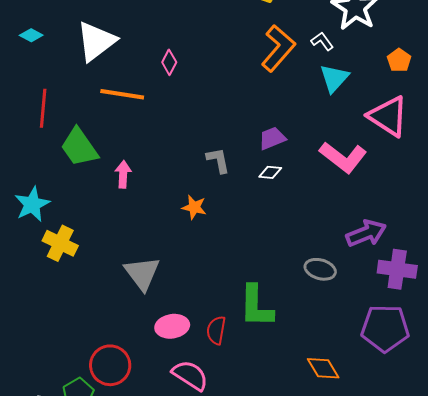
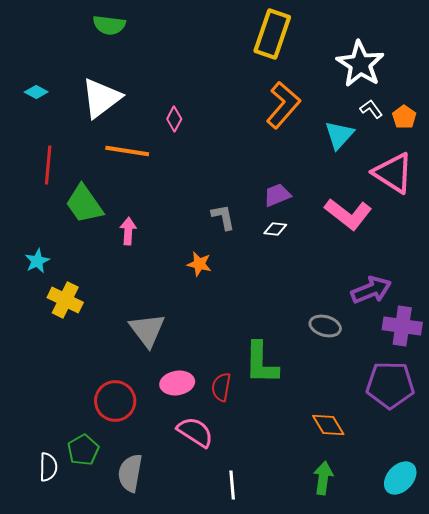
white L-shape: (322, 41) -> (371, 109), moved
cyan star: (32, 204) -> (37, 261), size x0.7
red circle: (110, 365) -> (115, 401), moved

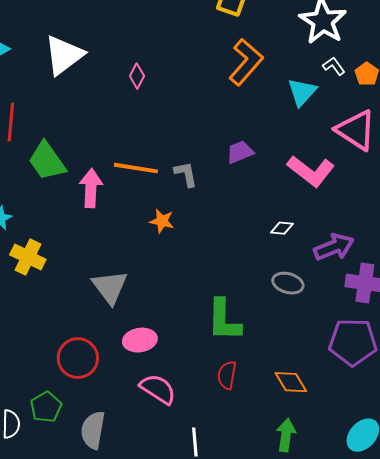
orange line: (127, 151) -> (136, 168), moved
white diamond: (275, 229) -> (282, 228), moved
pink arrow: (128, 231) -> (91, 188), size x1.4
red semicircle: (221, 387) -> (227, 375), moved

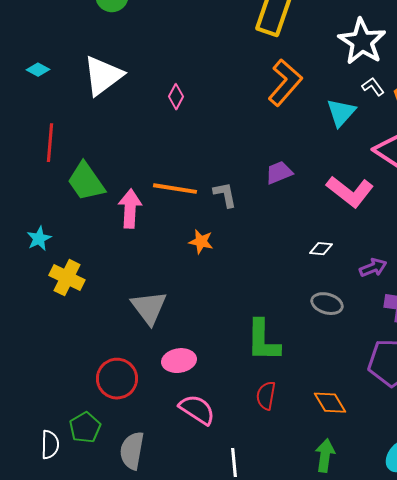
purple arrow: (334, 247) -> (373, 268), size x0.7

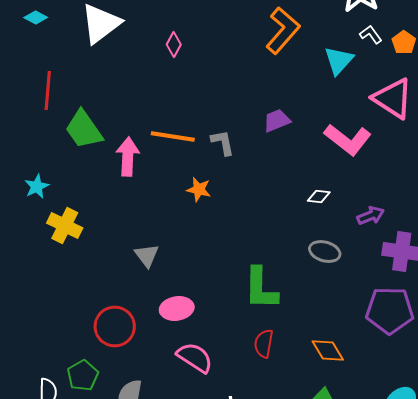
gray triangle: (149, 308) -> (147, 256), size x0.7

